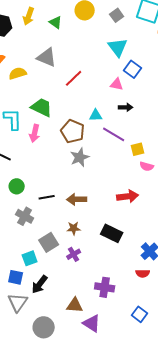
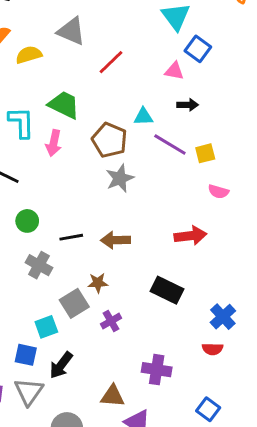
yellow square: (138, 149) -> (205, 153), moved
brown star: (74, 228) -> (98, 283), moved

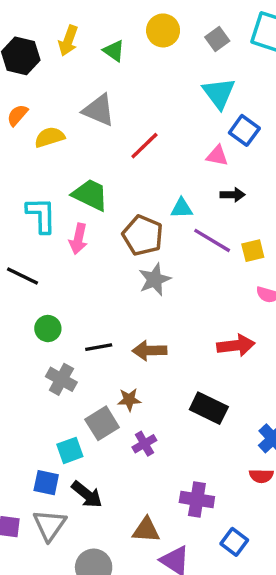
black arrow: (61, 365) -> (87, 494), turned -88
blue square: (208, 409) -> (234, 542), moved

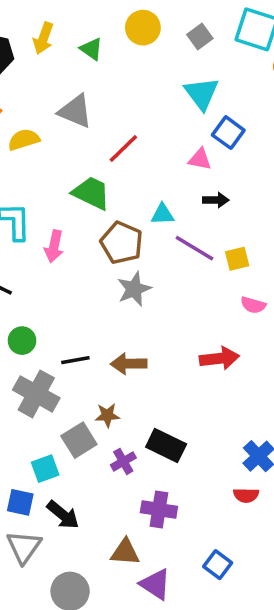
green trapezoid: (90, 195) -> (91, 193), moved
gray cross: (61, 379) -> (36, 394), size x1.4
black rectangle: (209, 408) -> (166, 445), moved
purple cross: (197, 500) -> (159, 509), moved

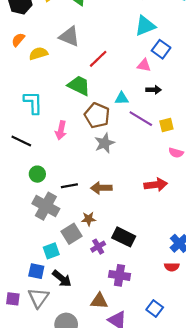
cyan triangle: (202, 93) -> (145, 26), turned 45
pink arrow: (54, 246) -> (61, 130), moved

